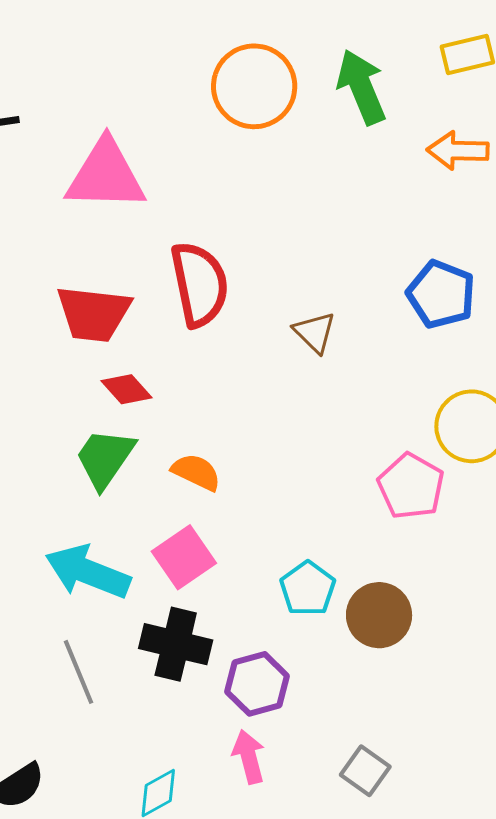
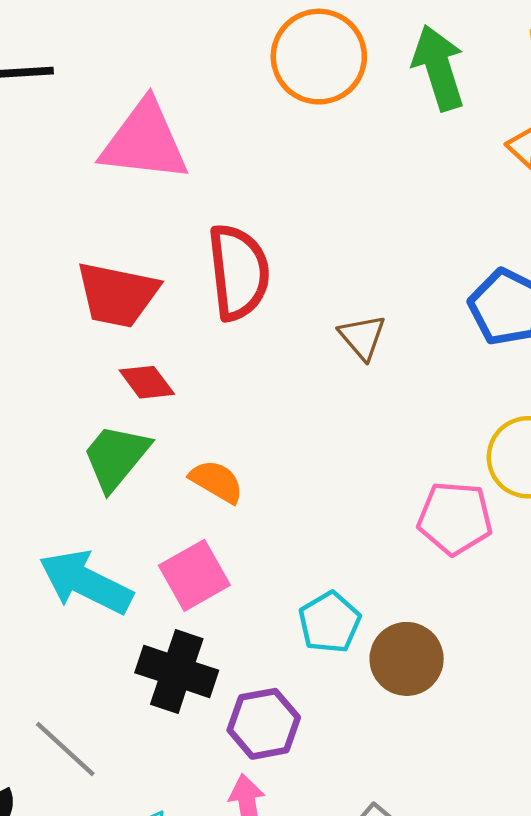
pink pentagon: (411, 486) -> (455, 518), turned -30
gray line: (79, 672) -> (65, 749), moved, turned -30

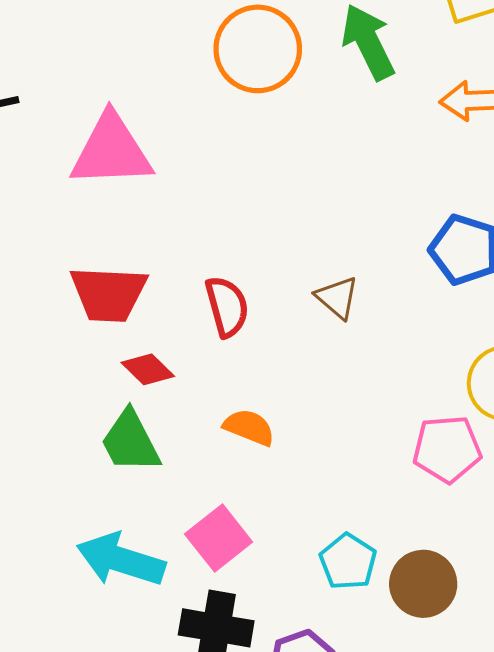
red semicircle: (239, 272) -> (227, 307), moved, size x0.7
green trapezoid: (116, 457) -> (130, 442), turned -58
orange semicircle: (217, 481) -> (249, 427), moved

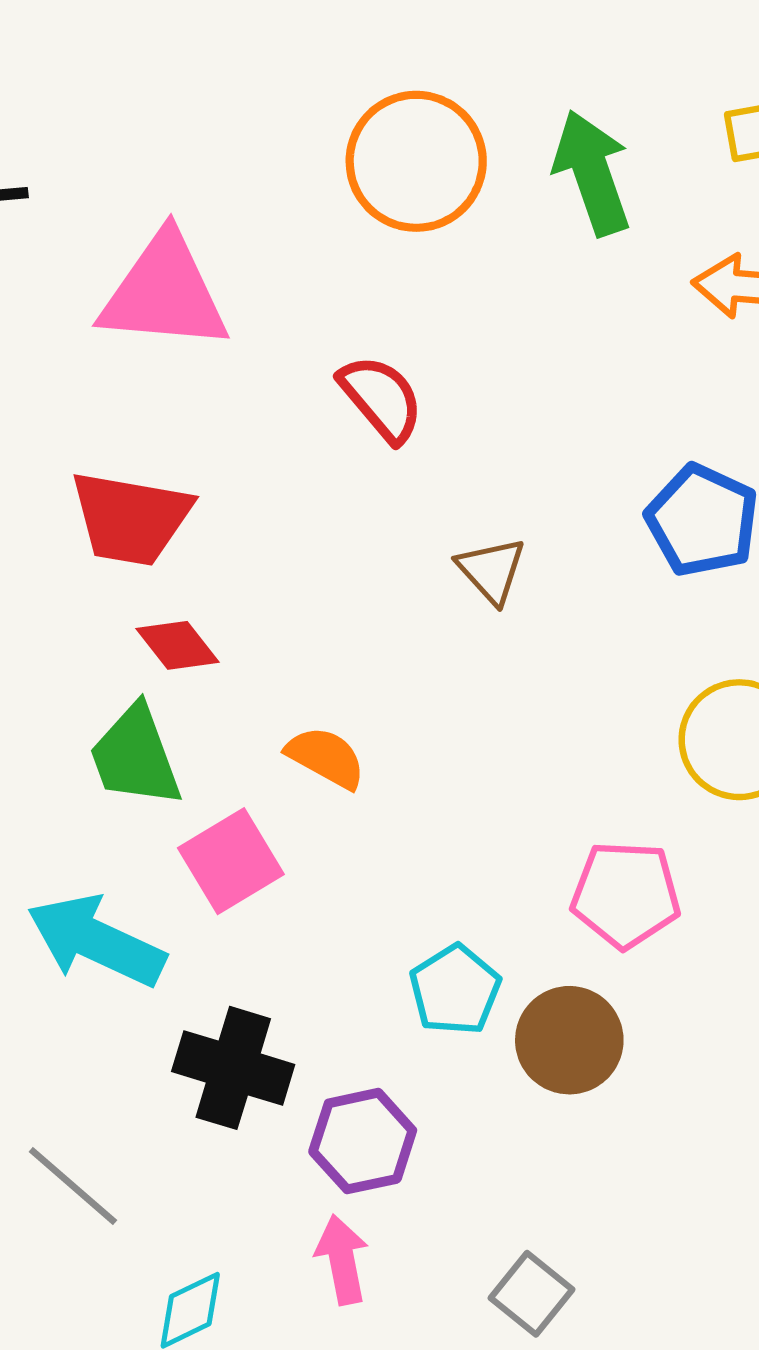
red semicircle: (227, 307) -> (381, 398), moved, turned -32
pink pentagon: (447, 449) -> (626, 895), moved
pink square: (219, 538) -> (231, 861), moved

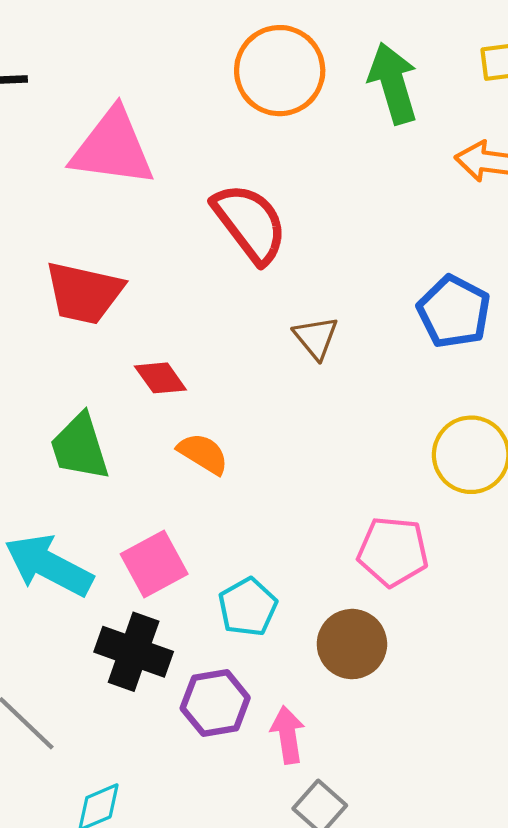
red semicircle: (381, 398) -> (250, 223), size x1.4
red diamond: (177, 645) -> (160, 378), moved
pink square: (231, 861) -> (154, 564), moved
cyan pentagon: (455, 990) -> (248, 607), moved
pink arrow: (342, 1260) -> (288, 735), moved

